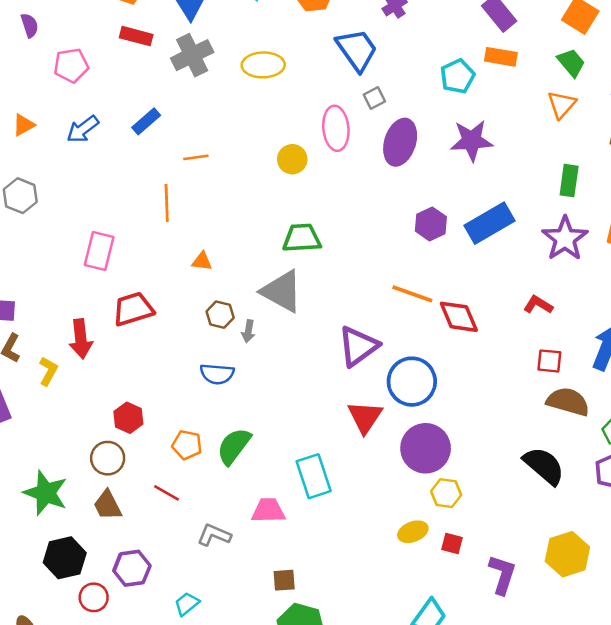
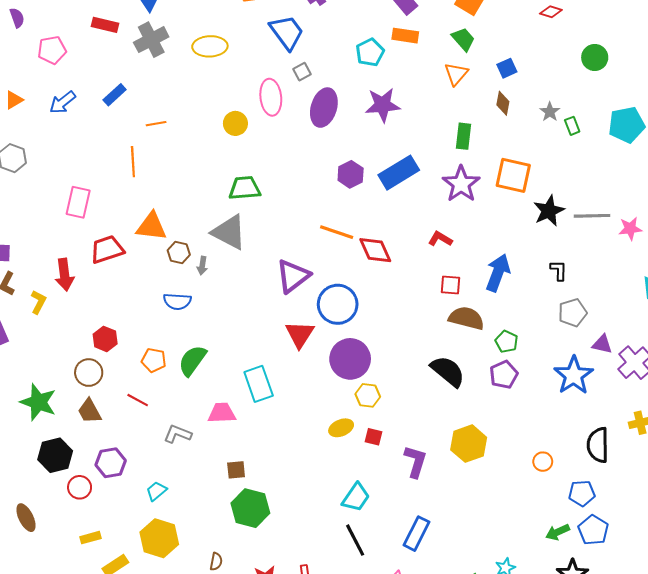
orange triangle: (202, 261) -> (152, 226), moved, size x1.8

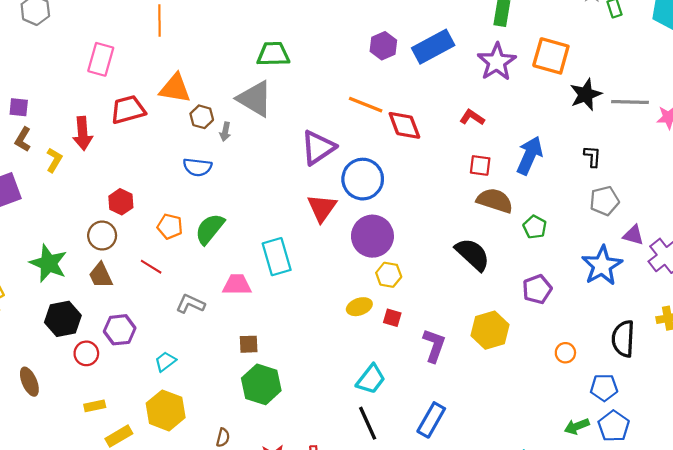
purple pentagon: (504, 375) -> (537, 289), moved

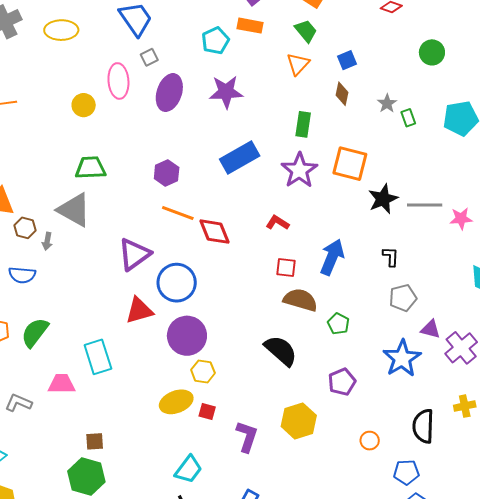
purple hexagon: (383, 46) -> (167, 173), moved
red triangle: (322, 208) -> (139, 310), turned 40
yellow ellipse: (359, 307) -> (176, 402), size x1.4
brown square: (249, 344) -> (95, 441), moved

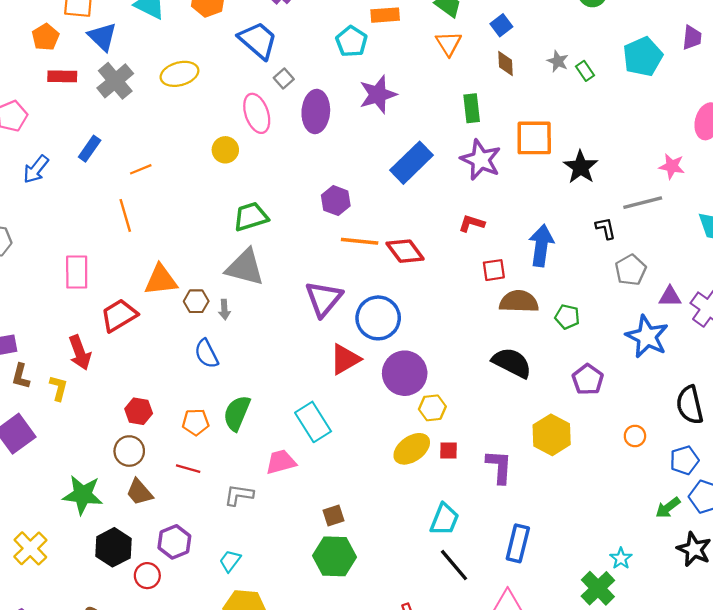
gray line: (425, 205) -> (643, 203), moved
pink star: (461, 218) -> (672, 166), turned 30
blue semicircle: (22, 275) -> (206, 354), turned 72

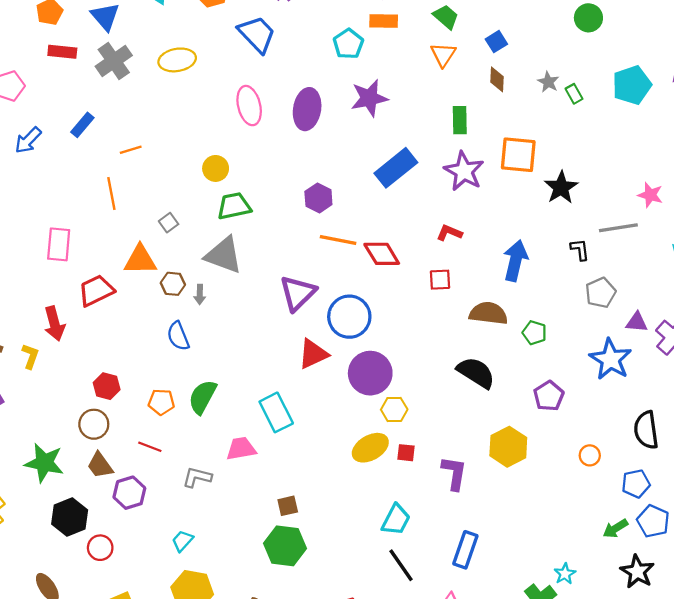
gray square: (284, 79) -> (169, 223), moved
yellow circle: (225, 150) -> (216, 168), moved
red square: (494, 270) -> (440, 280), moved
purple hexagon: (174, 542) -> (129, 493), moved

